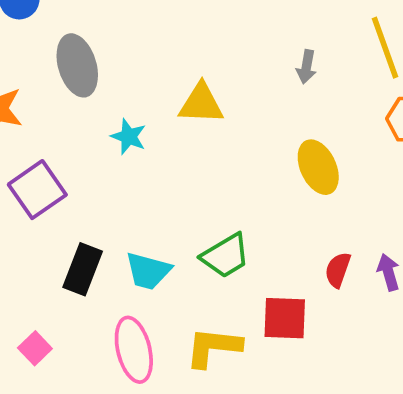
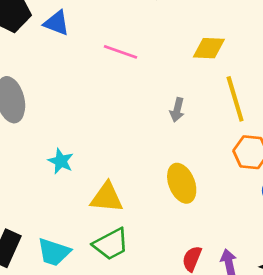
yellow triangle: (201, 104) -> (107, 197), moved
cyan star: (129, 137) -> (61, 161), moved

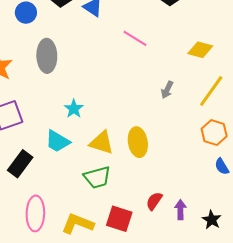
yellow line: (235, 99) -> (211, 91), turned 40
yellow ellipse: (182, 183) -> (138, 142), moved
cyan trapezoid: (54, 252) -> (58, 141), moved

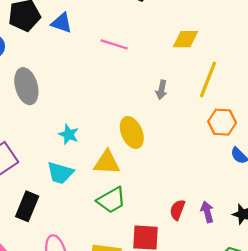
yellow ellipse: (138, 142) -> (132, 133), moved

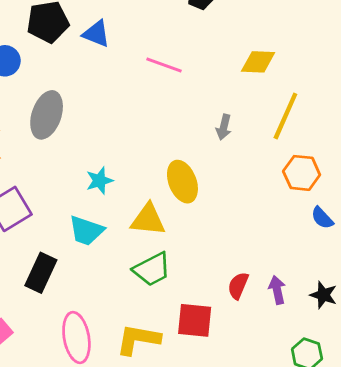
gray ellipse: (26, 86) -> (47, 115), turned 32
cyan star: (69, 134) -> (99, 181), turned 30

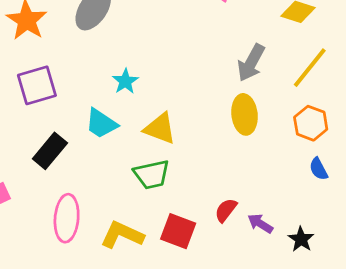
gray arrow: (224, 127) -> (251, 63), size x1.6
cyan star: (99, 181) -> (125, 81), turned -30
yellow ellipse: (182, 182) -> (245, 114), moved
purple arrow: (277, 290) -> (260, 224), turned -60

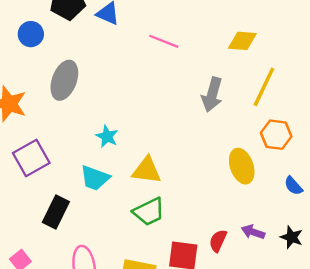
yellow ellipse: (245, 114) -> (242, 166), moved
blue semicircle: (319, 169) -> (293, 186), moved
red semicircle: (226, 210) -> (218, 241), moved

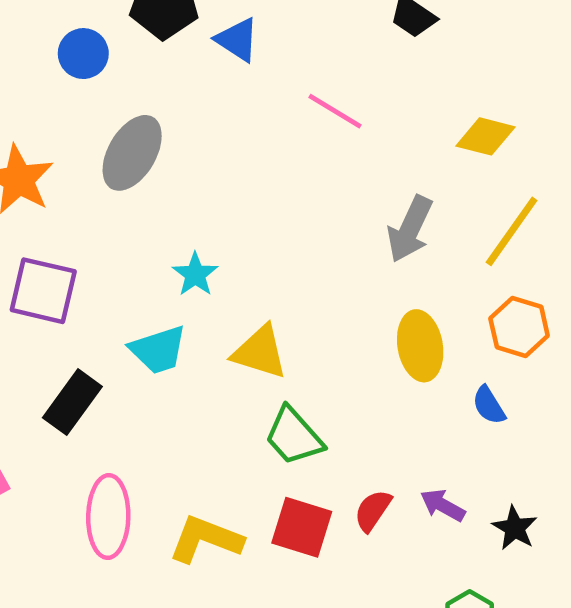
purple square: (31, 158) -> (43, 291), turned 33
yellow ellipse: (242, 166) -> (420, 346), moved
cyan trapezoid: (95, 178) -> (158, 350), turned -48
blue semicircle: (293, 186) -> (489, 405), moved
green trapezoid: (149, 212) -> (294, 436), moved, turned 64

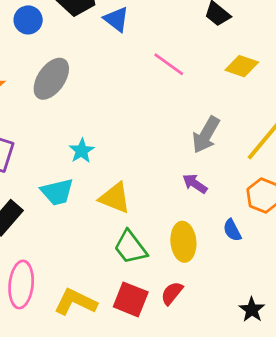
yellow diamond: (485, 136) -> (242, 66), moved
yellow ellipse: (420, 346) -> (183, 242), moved
blue semicircle: (489, 405) -> (232, 230), moved
purple arrow: (443, 505) -> (195, 184), moved

